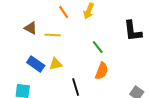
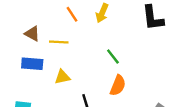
black L-shape: (133, 31) -> (153, 18), moved
blue rectangle: (36, 64) -> (32, 64), moved, turned -30

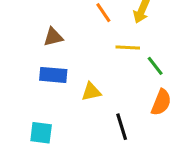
brown triangle: (32, 34) -> (53, 37), turned -42
yellow line: (59, 42) -> (128, 48), moved

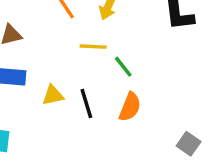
black line: (122, 127) -> (86, 104), moved

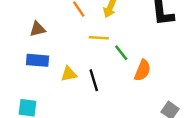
orange semicircle: (130, 107) -> (143, 70), moved

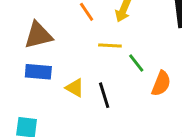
brown triangle: (37, 29) -> (38, 35), size x1.5
yellow triangle: (69, 74) -> (75, 88), turned 42

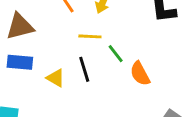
orange semicircle: (161, 83) -> (140, 74), turned 130
black line: (104, 95) -> (84, 69), moved

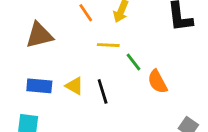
blue rectangle: (20, 62) -> (39, 86), moved
black line: (84, 69) -> (103, 91), moved

